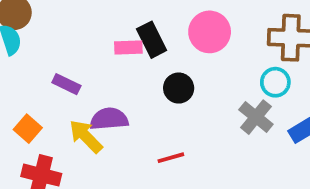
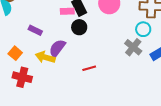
black circle: (179, 88) -> (79, 27), moved
purple semicircle: (109, 119) -> (57, 48), turned -48
yellow arrow: (86, 136) -> (45, 57), turned -30

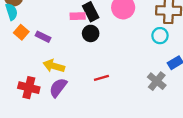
gray cross: (133, 47) -> (157, 81), moved
purple semicircle: (57, 48) -> (58, 88), moved
orange square: (15, 53) -> (21, 32), moved

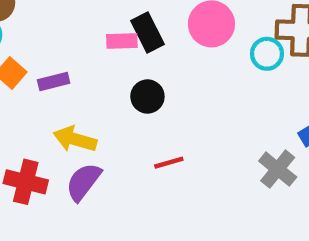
black circle: (91, 33) -> (147, 96), moved
cyan circle: (160, 36) -> (267, 54), moved
purple rectangle: (43, 37) -> (54, 82), turned -40

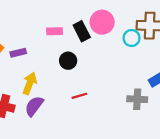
black rectangle: (147, 32) -> (82, 31), moved
yellow arrow: (75, 139) -> (30, 83), turned 95
gray cross: (278, 169) -> (137, 99), turned -36

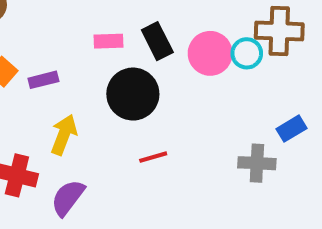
pink circle: (102, 22) -> (210, 53), moved
black circle: (68, 61) -> (133, 94), size x1.6
purple semicircle: (34, 106) -> (68, 198), moved

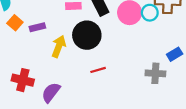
yellow arrow: (64, 135) -> (59, 46), moved

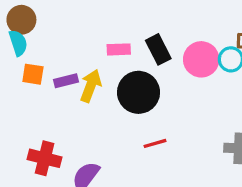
orange square: (15, 23) -> (33, 74), turned -32
yellow arrow: (59, 46) -> (91, 86), moved

